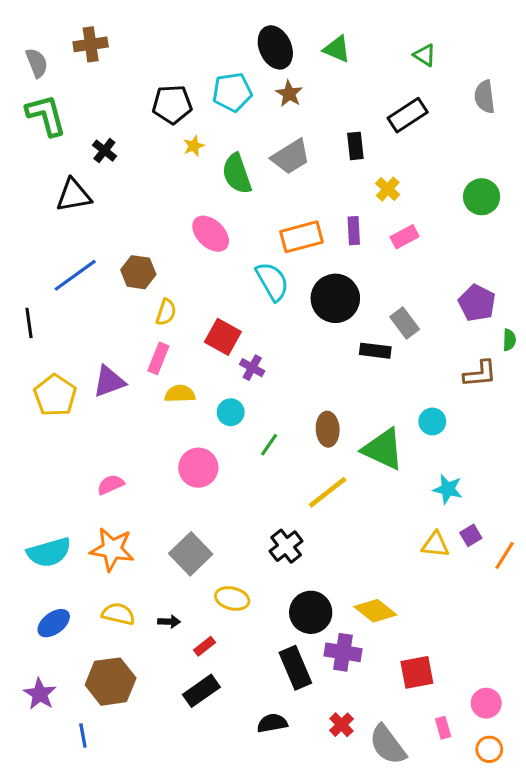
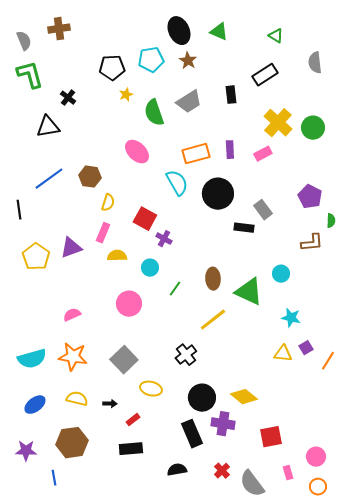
yellow cross: (388, 189) -> (278, 123), moved, size x1.8
black rectangle: (201, 691) -> (131, 449), turned 30
purple star: (40, 694) -> (26, 451), turned -30

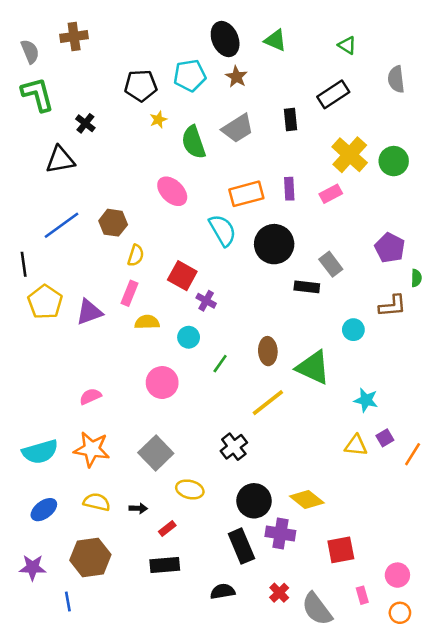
yellow pentagon: (36, 257) -> (45, 302), moved
cyan circle: (281, 274) -> (353, 330), moved

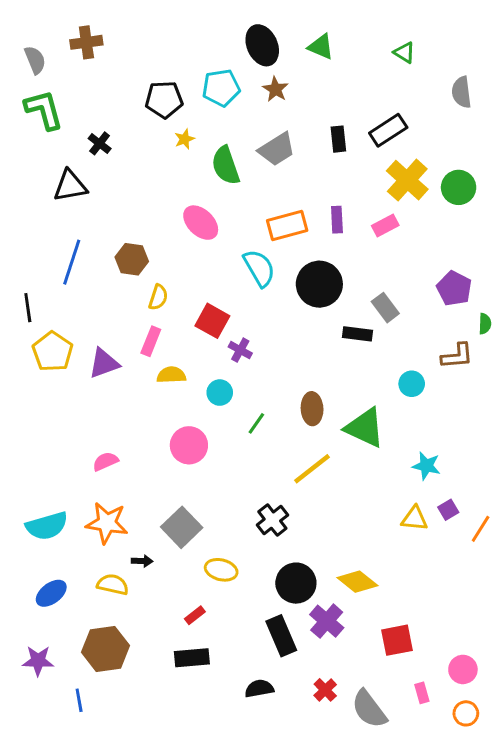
black rectangle: (333, 94) -> (388, 130), moved
blue line: (61, 225) -> (72, 262), turned -36
black arrow: (138, 508) -> (142, 561), moved
purple cross: (280, 534) -> (327, 621), turned 32

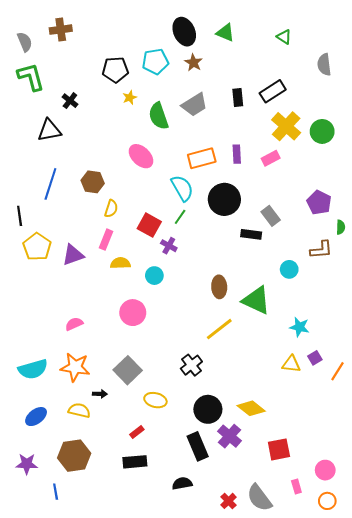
green line: (256, 423) -> (180, 217), moved
red cross: (325, 690) -> (228, 501), moved

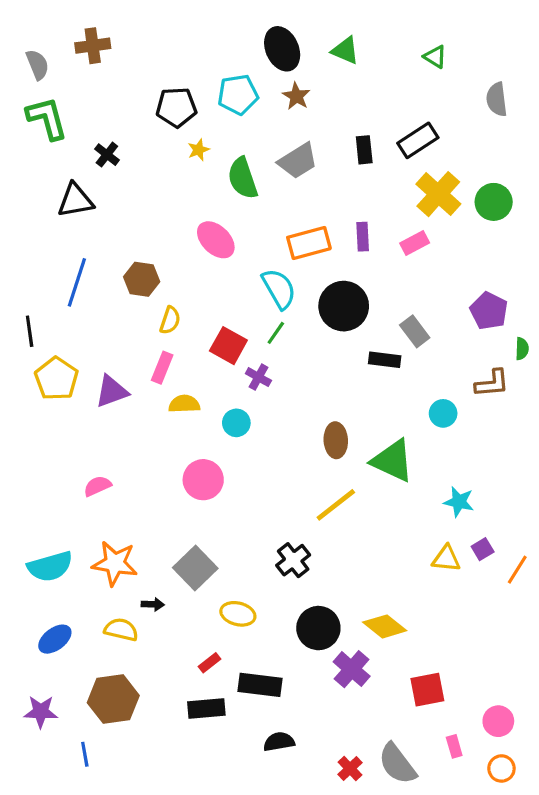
pink semicircle: (74, 324) -> (97, 486), moved
black rectangle: (198, 446) -> (260, 685), moved, turned -60

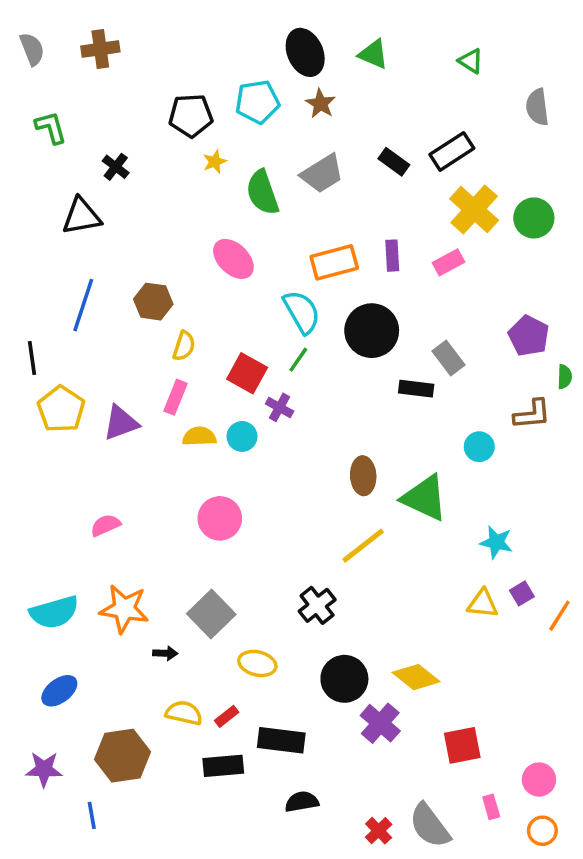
gray semicircle: (37, 65) -> (32, 49), moved
green L-shape: (47, 118) -> (51, 128), size x0.7
black rectangle: (364, 150) -> (394, 162), turned -48
cyan circle: (236, 423) -> (242, 436), moved
yellow semicircle: (121, 630) -> (184, 713), moved

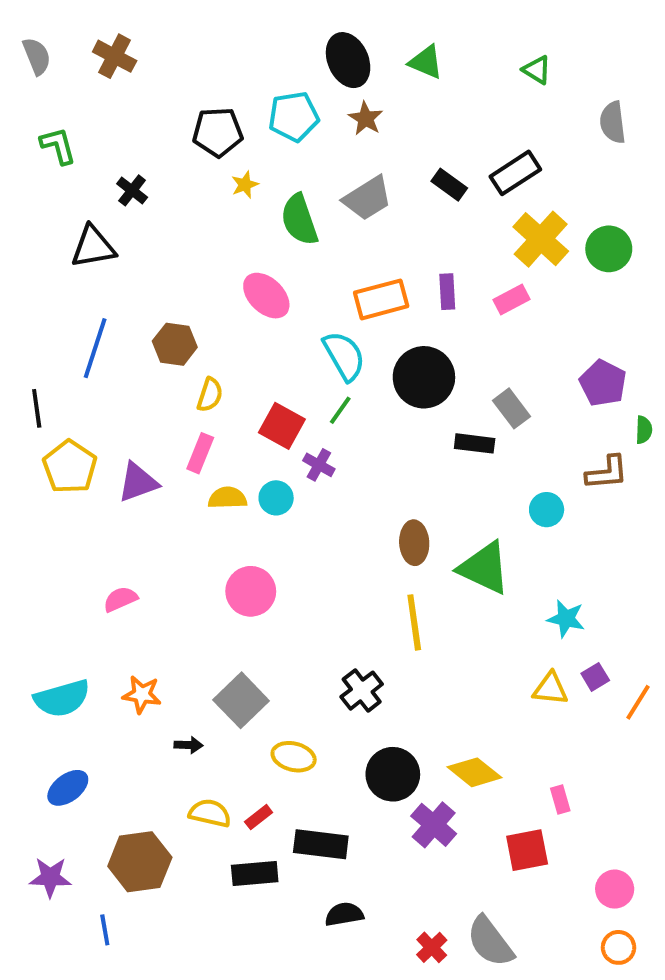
brown cross: (100, 49) -> (115, 56), turned 36
yellow line: (363, 546) -> (414, 622), turned -60
orange star: (124, 609) -> (142, 694), size x0.7
pink rectangle: (491, 807) -> (560, 800), moved

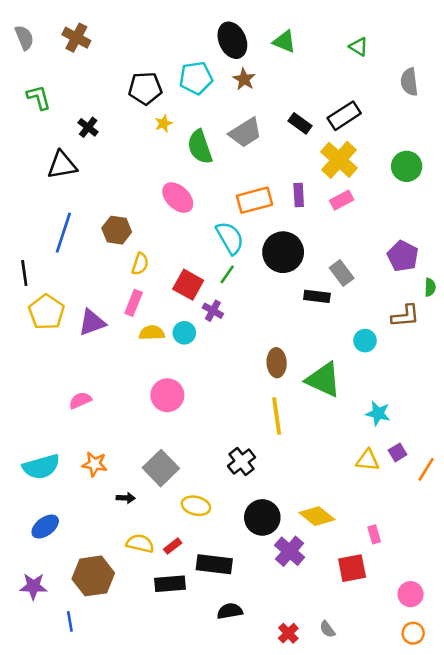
yellow cross: (541, 239) -> (339, 160), moved
gray semicircle: (490, 942) -> (327, 629), size x0.5

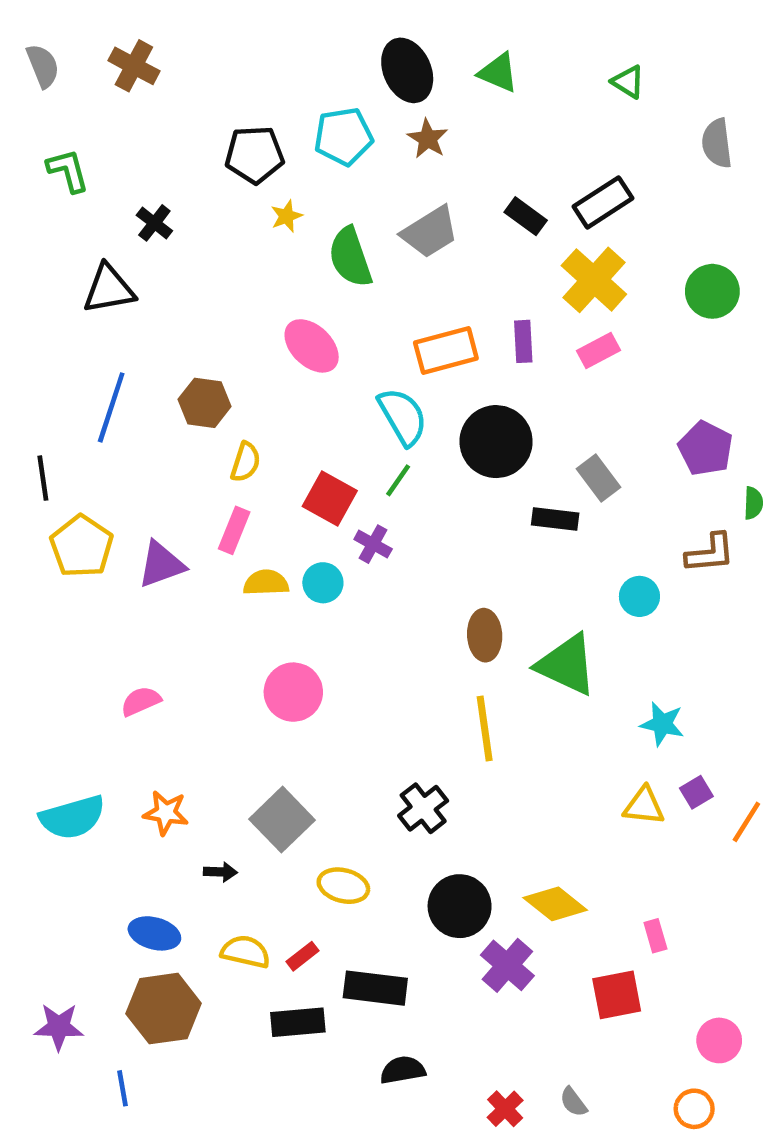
blue ellipse: (45, 527) -> (154, 933), moved, turned 52
orange circle: (413, 633) -> (694, 1109), moved

